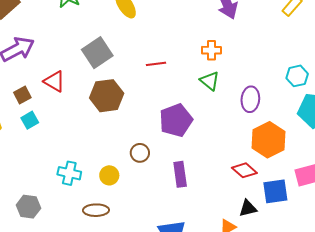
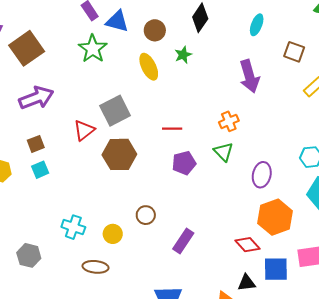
orange cross: (211, 50) -> (229, 121), turned -30
red triangle: (54, 81) -> (84, 130), moved, turned 45
purple pentagon: (176, 120) -> (184, 163), moved, size x0.7
purple rectangle: (180, 174) -> (183, 241), turned 35

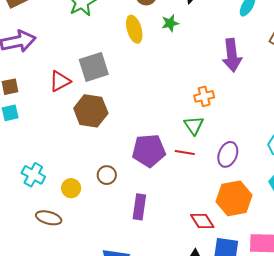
red line: (172, 129) -> (185, 153), moved
purple pentagon: (184, 163) -> (149, 151), moved, size x1.4
purple rectangle: (183, 241) -> (139, 207), turned -35

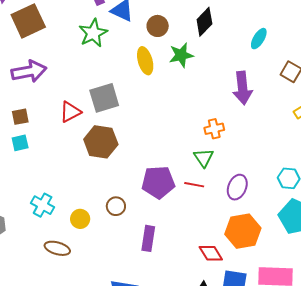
green star: (170, 23) -> (181, 55), size x1.4

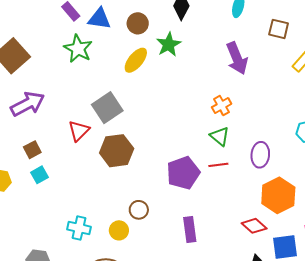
yellow ellipse: (145, 61) -> (136, 60), turned 72
brown circle: (116, 206) -> (139, 210), moved

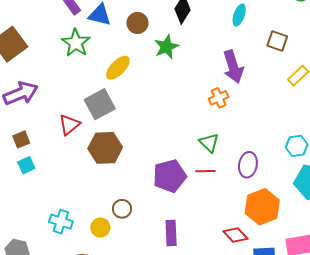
yellow ellipse: (136, 60) -> (118, 68), moved
orange cross: (222, 106) -> (219, 98), moved

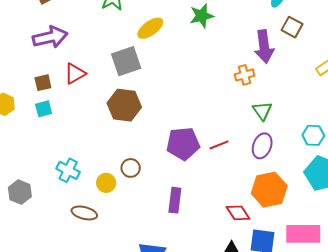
brown square: (277, 41) -> (292, 27), moved
red triangle: (69, 125) -> (75, 74), moved
green triangle: (209, 143) -> (262, 111), moved
red line: (205, 171) -> (219, 145), turned -30

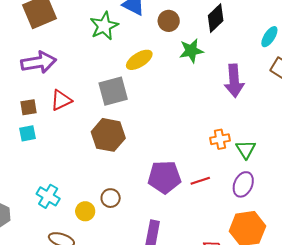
purple arrow: (264, 47) -> (234, 81), moved
orange cross: (244, 75) -> (220, 139), moved

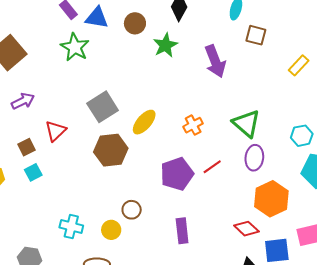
yellow ellipse: (139, 60) -> (144, 122), moved
purple arrow: (39, 62) -> (23, 101), size x0.7
orange cross: (220, 139) -> (193, 125), moved
green triangle: (246, 149) -> (246, 123), size x1.4

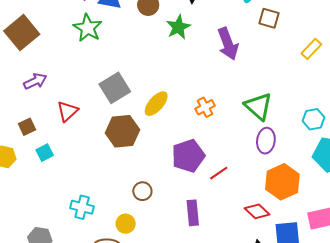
brown square: (27, 147) -> (27, 127), moved
red line: (212, 167) -> (219, 173), moved
yellow circle: (111, 230) -> (126, 224), moved

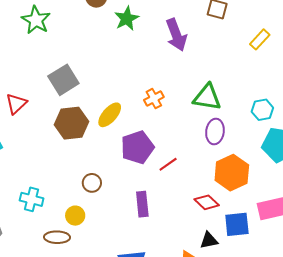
yellow ellipse: (156, 104) -> (110, 115), moved
green triangle: (258, 106) -> (207, 97), turned -32

